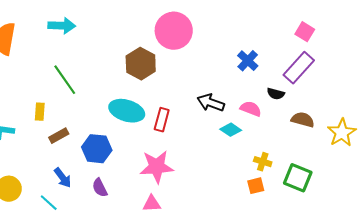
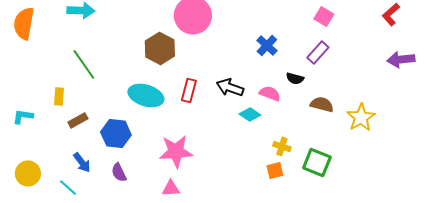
purple rectangle: (299, 68) -> (318, 52), size x0.7
red rectangle: (162, 120) -> (189, 90), moved

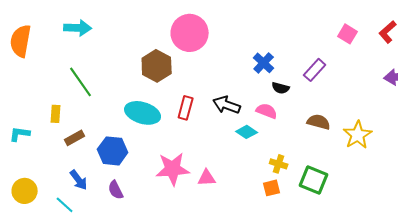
pink square: (324, 16) -> (348, 34), moved
black semicircle: (295, 78) -> (281, 88), moved
pink triangle: (171, 188) -> (207, 178), moved

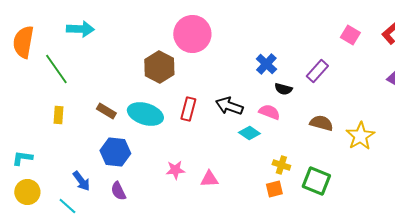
green line: (81, 82) -> (56, 69), moved
cyan L-shape: (20, 134) -> (22, 158), moved
brown rectangle: (75, 138) -> (106, 111), moved, turned 60
pink star: (173, 169) -> (175, 170), size x0.6

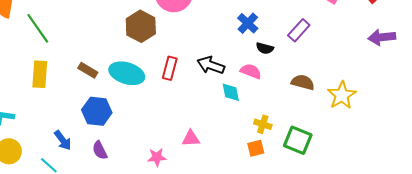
yellow rectangle: (58, 115) -> (40, 74), size x1.5
cyan diamond: (249, 133) -> (231, 92), turned 45
pink star: (175, 170) -> (157, 157), moved

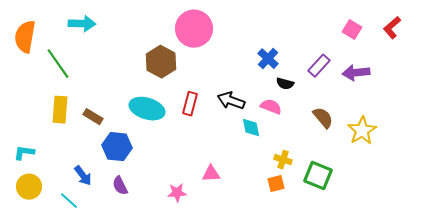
purple arrow: (382, 37) -> (356, 73), moved
brown rectangle: (88, 70) -> (93, 117), moved
brown semicircle: (303, 82) -> (323, 118), turned 35

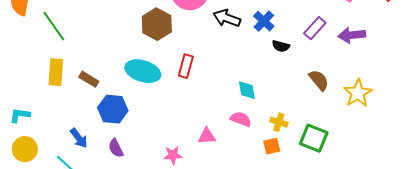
black arrow: (231, 101) -> (227, 18), moved
pink semicircle: (271, 107) -> (241, 119), moved

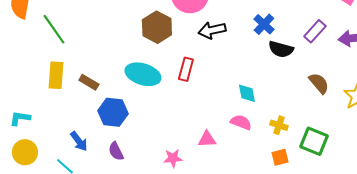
black arrow: (227, 18) -> (212, 30), moved, turned -32
black semicircle: (281, 46) -> (281, 49), size x1.4
orange square: (272, 146) -> (280, 157), moved

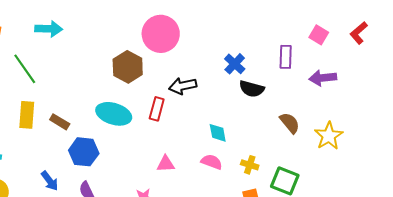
black arrow: (212, 30) -> (183, 86), moved
purple rectangle: (315, 31) -> (286, 57), moved, turned -40
pink triangle: (207, 139) -> (166, 164), moved

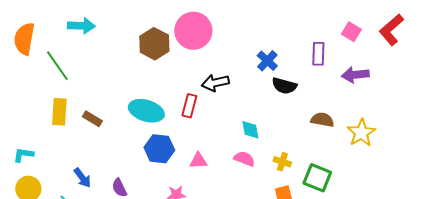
red L-shape: (359, 33) -> (391, 30), size x1.4
brown hexagon: (128, 67) -> (154, 44), moved
brown semicircle: (290, 123) -> (322, 120), turned -40
blue hexagon: (84, 152) -> (159, 149), moved

